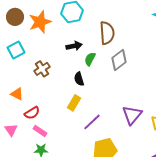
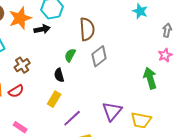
black arrow: (74, 46) -> (42, 29), moved
red semicircle: (32, 113) -> (16, 91), moved

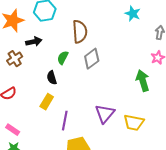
black arrow: (42, 29) -> (34, 42), moved
brown cross: (22, 65) -> (15, 59), moved
purple line: (72, 118) -> (65, 121), turned -36

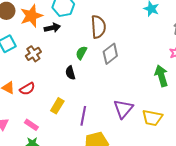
black arrow: (34, 42) -> (52, 28), moved
yellow rectangle: (47, 102) -> (57, 106), moved

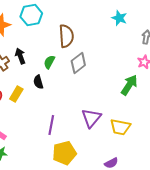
black arrow: (52, 28) -> (20, 56), moved, turned -98
green arrow: (161, 76) -> (129, 85), turned 50
yellow rectangle: (57, 106) -> (16, 94), moved

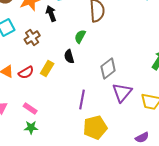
black arrow: (20, 56) -> (51, 14), moved
gray diamond: (78, 63) -> (108, 68), moved

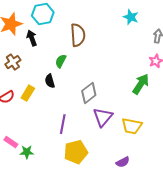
pink rectangle: (30, 108) -> (11, 142), moved
green star: (31, 128) -> (27, 152), moved

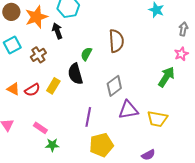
brown semicircle: (78, 35) -> (116, 41), moved
black semicircle: (50, 81) -> (75, 74), size x1.5
purple triangle: (103, 117) -> (128, 110), turned 40
pink rectangle: (11, 142) -> (40, 128), moved

